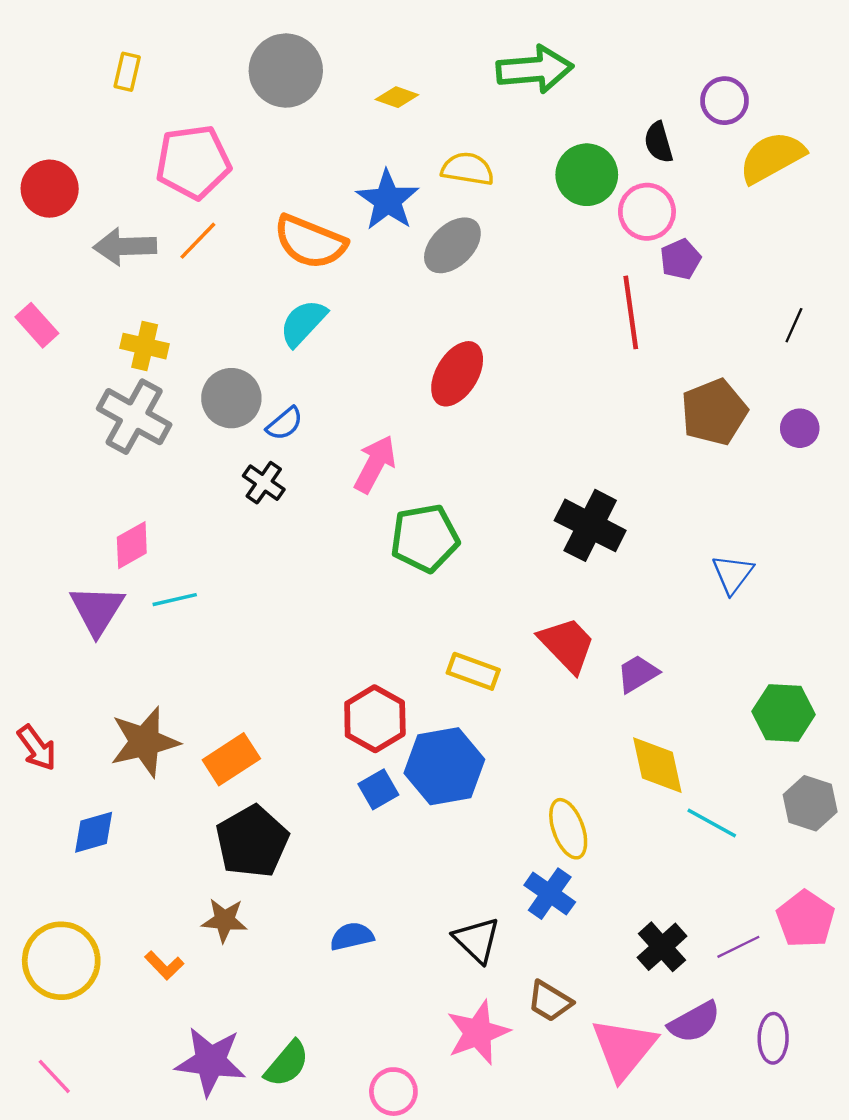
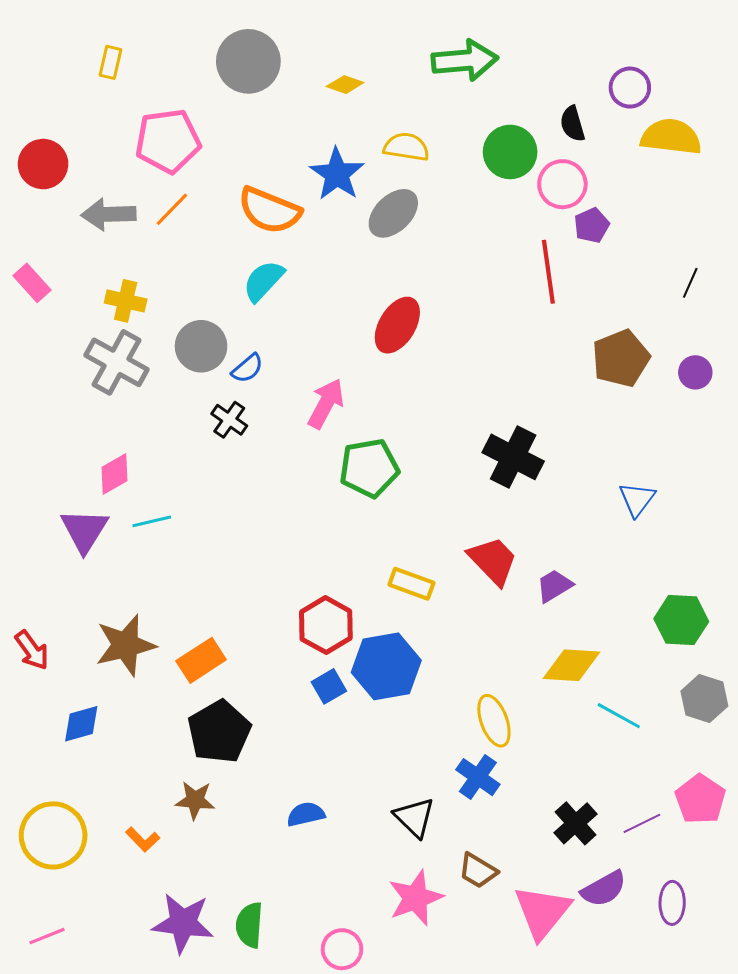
yellow semicircle: (772, 157) -> (671, 137), turned 36
yellow diamond: (657, 765) -> (571, 665), turned -74
green semicircle: (287, 1064) -> (249, 925), turned 144
pink line: (54, 1076) -> (47, 936), turned -69

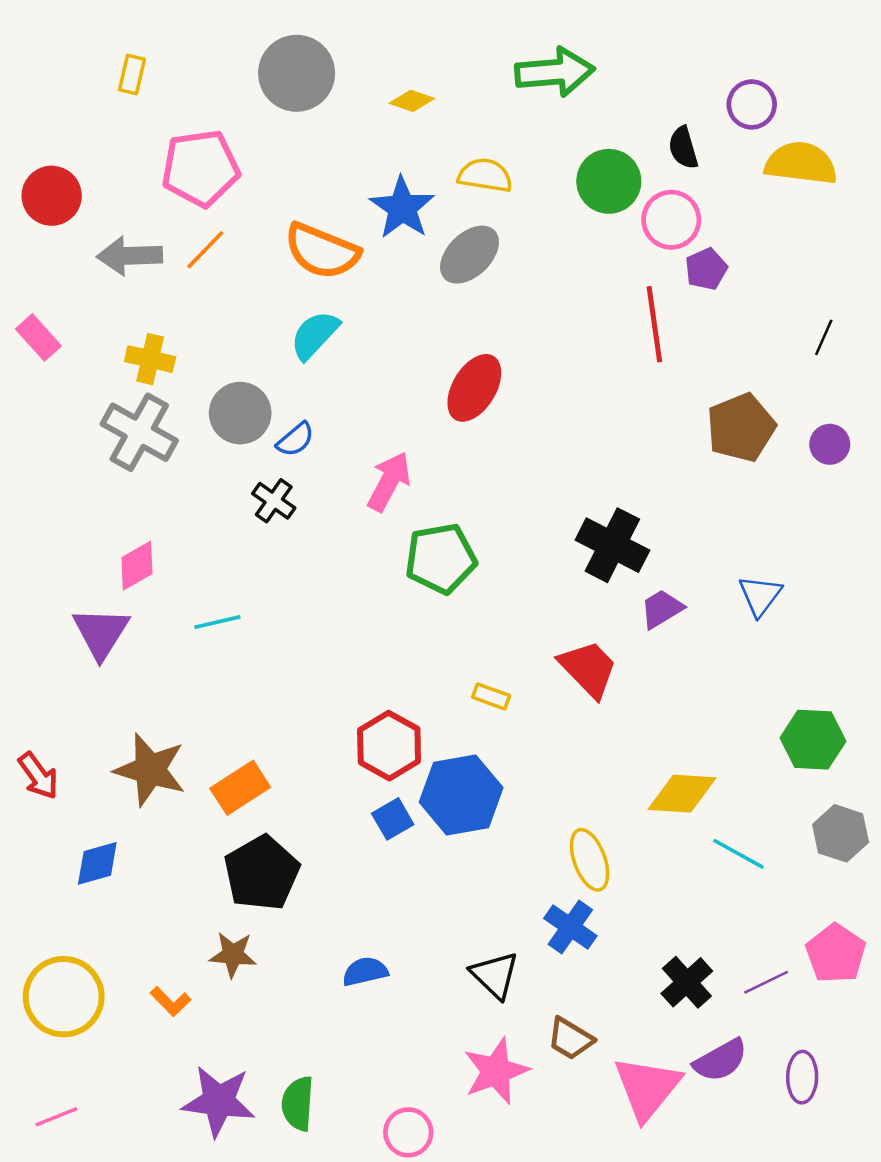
cyan line: (152, 521) -> (217, 622), moved
yellow rectangle: (411, 584) -> (491, 696), size x0.7
purple trapezoid: (554, 586) -> (662, 609), moved
brown star: (126, 645) -> (150, 770), turned 30

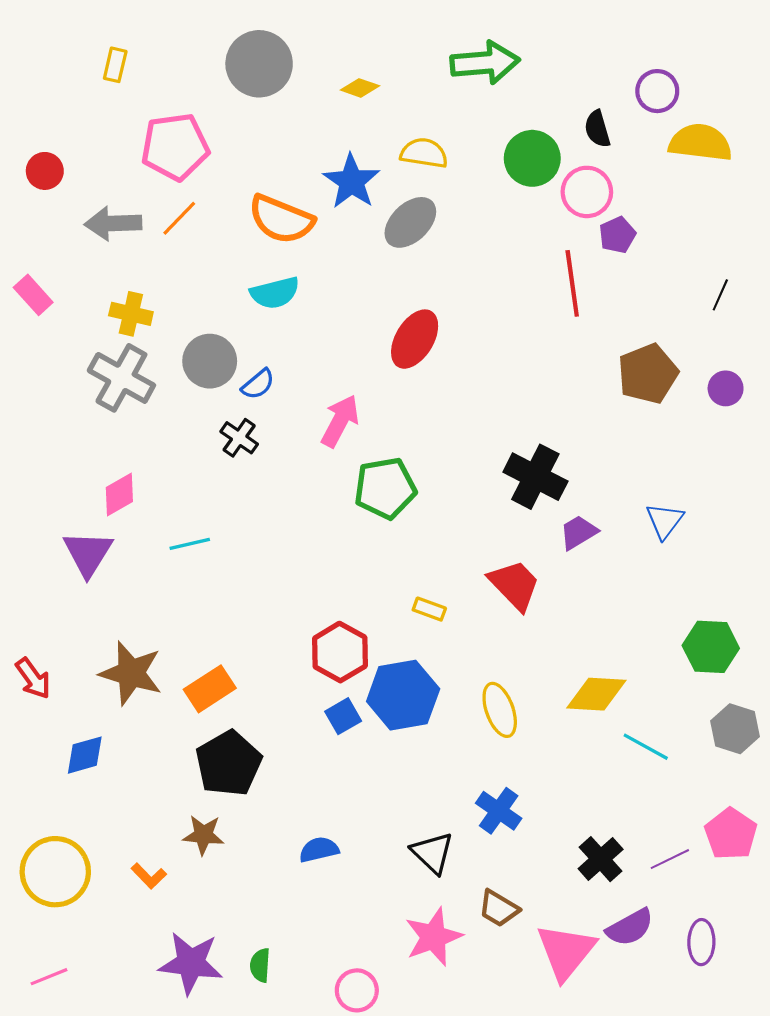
red circle: (52, 196) -> (45, 171), size x0.7
cyan semicircle: (315, 335) -> (275, 293), turned -147
yellow ellipse: (590, 860) -> (500, 710), moved
green semicircle: (298, 1104) -> (260, 965), size x0.7

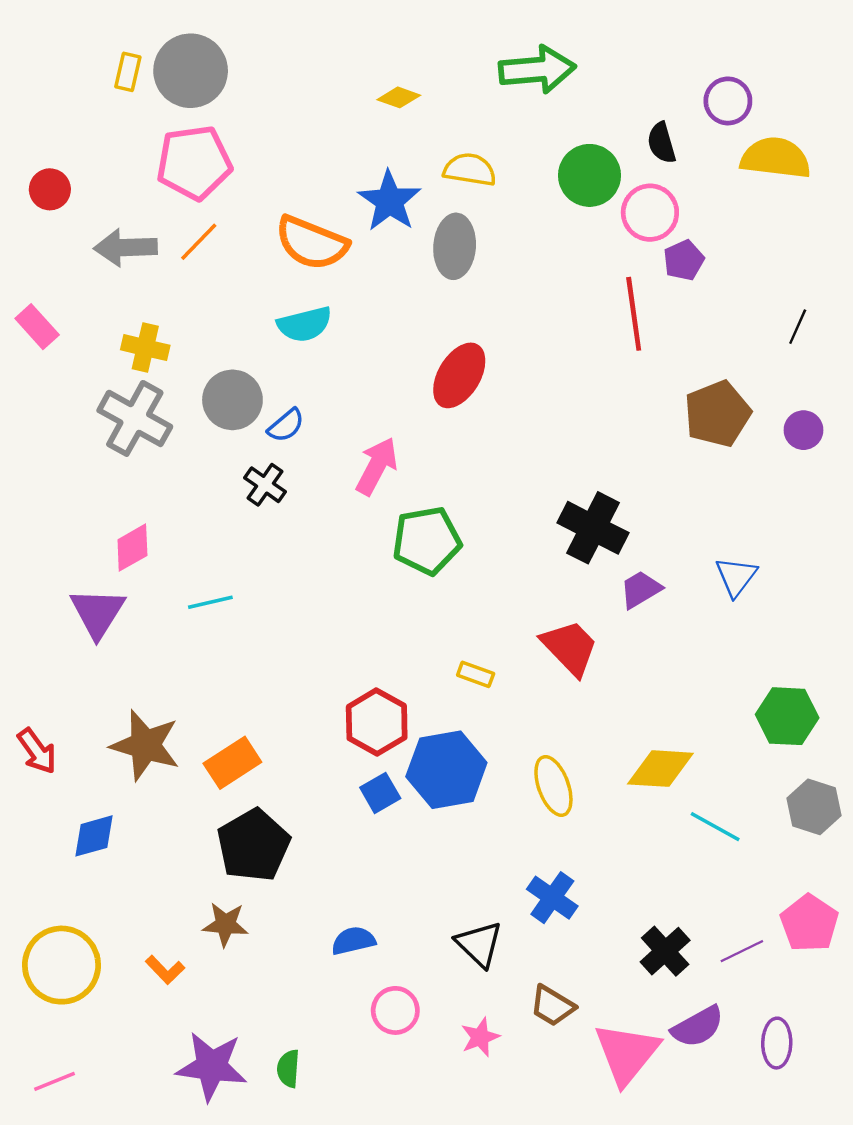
gray circle: (259, 64) -> (191, 71), moved
gray ellipse: (410, 222) -> (455, 246), turned -42
pink star: (433, 937) -> (480, 1037), size x0.6
pink circle: (357, 990) -> (395, 1010), moved

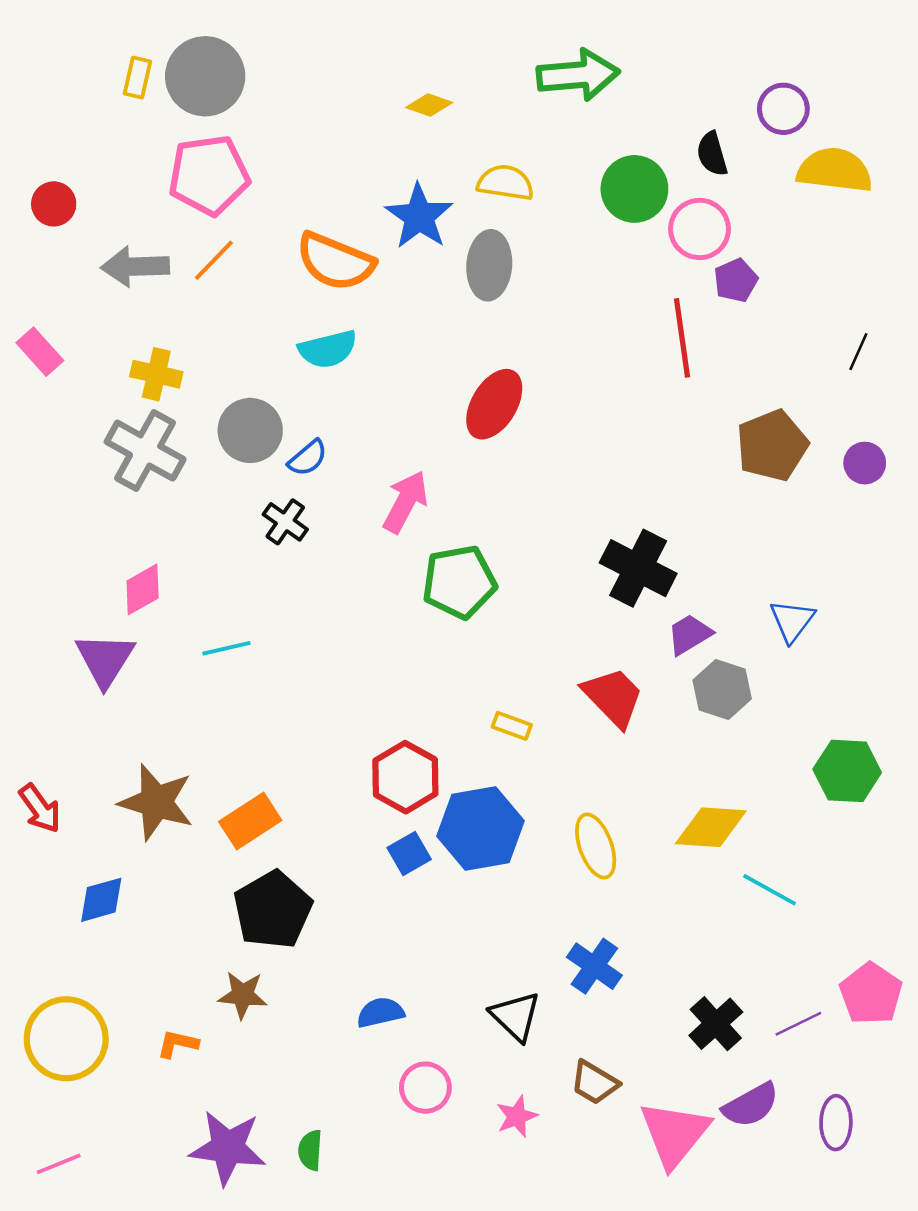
gray hexagon: (814, 807) -> (722, 690), moved
orange L-shape: (165, 970) -> (178, 1044), turned 147

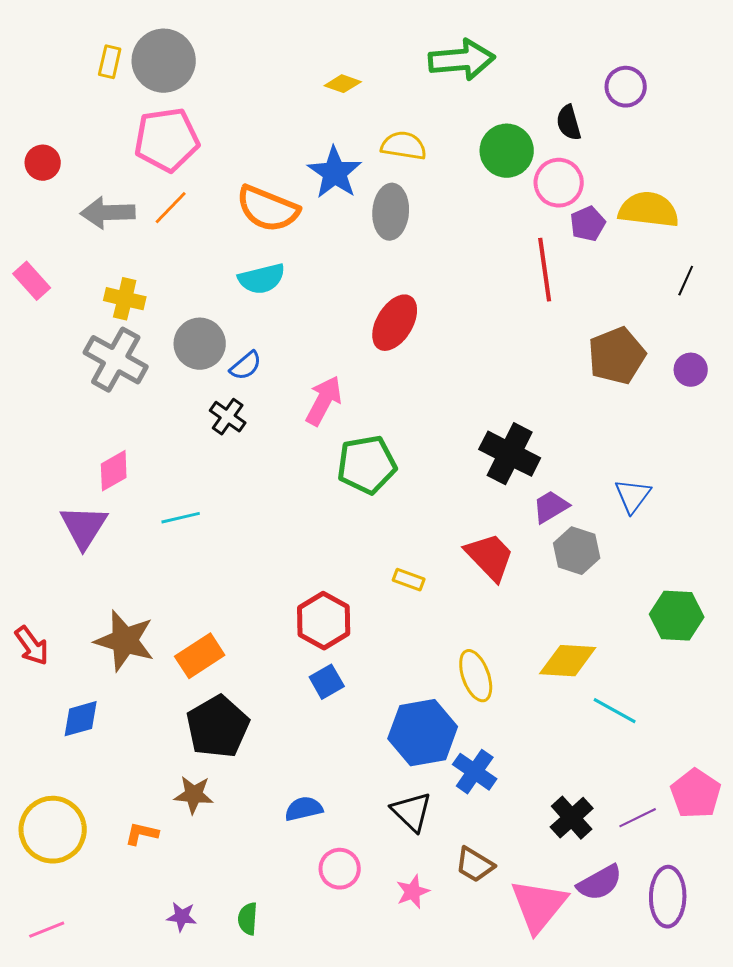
yellow semicircle: (835, 170) -> (649, 210), moved
blue hexagon: (480, 828) -> (423, 733), moved
purple ellipse: (836, 1123) -> (668, 897), size x1.4
purple star: (228, 1148) -> (182, 917), size x0.5

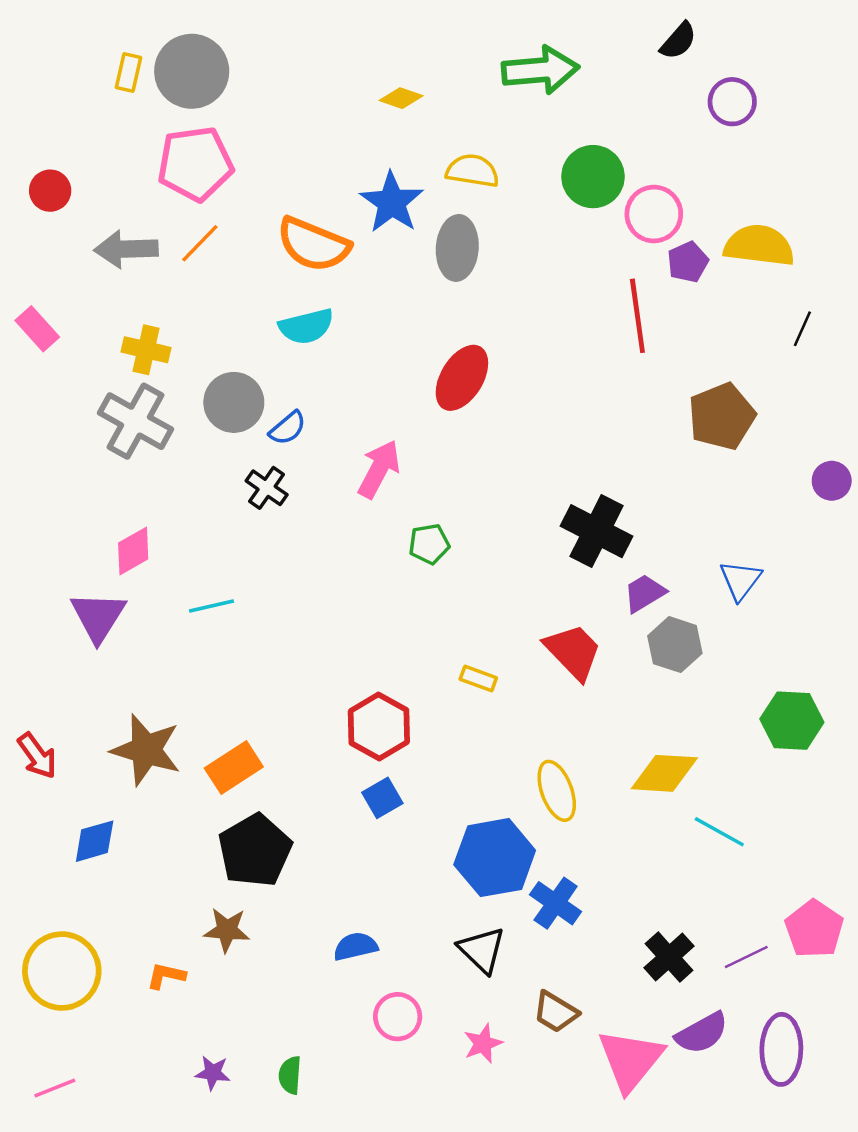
black semicircle: (569, 123) -> (678, 41), moved, turned -123
purple circle: (691, 370) -> (832, 481), moved
green pentagon: (367, 465) -> (429, 544), size x0.6

